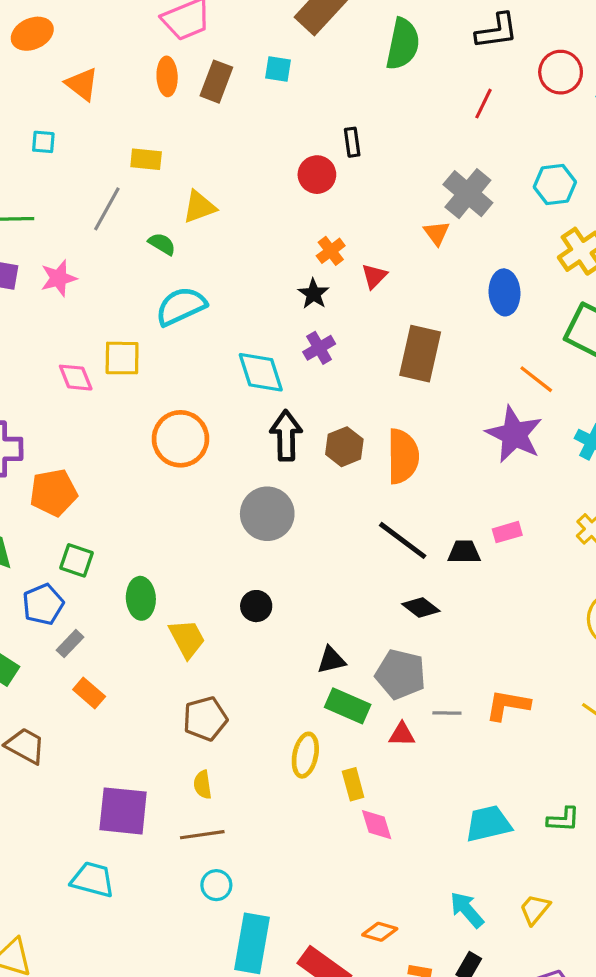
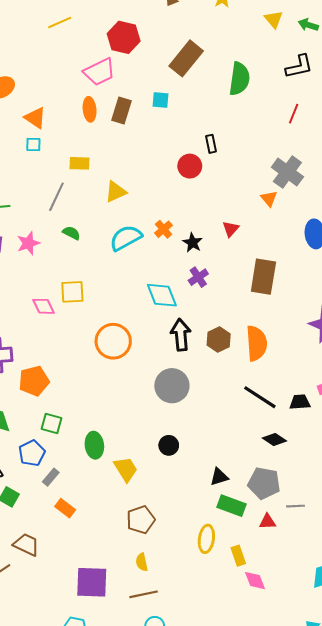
cyan square: (43, 142) -> (33, 145), moved
green semicircle: (162, 244) -> (71, 233), moved
orange cross: (331, 251) -> (164, 229), moved
cyan semicircle: (181, 306) -> (126, 238), moved

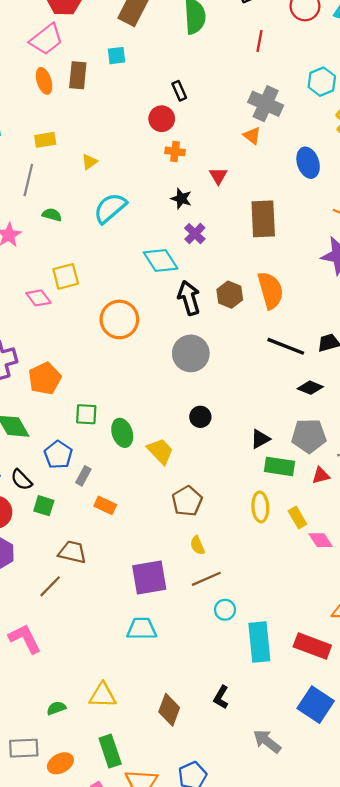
yellow triangle: (116, 192) -> (89, 162), size x0.7
orange cross: (164, 229) -> (175, 151), moved, turned -30
green square: (52, 424) -> (86, 414), moved

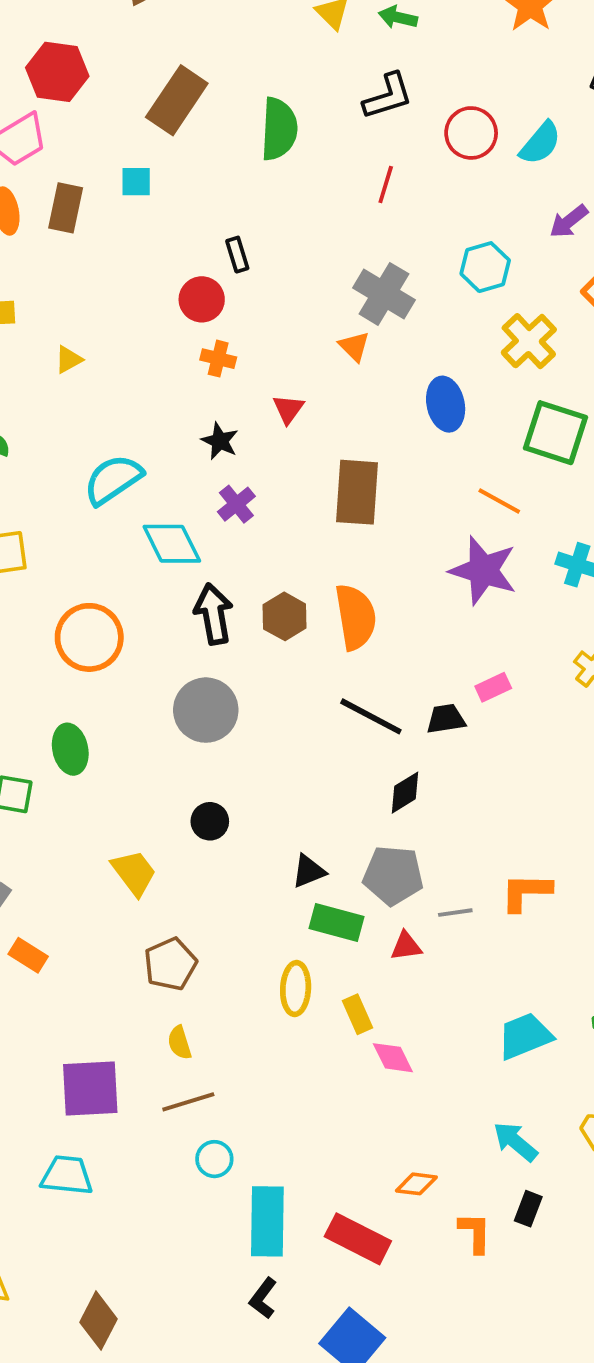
cyan semicircle: (110, 208) -> (113, 480), moved
black diamond: (310, 388) -> (405, 793), turned -60
green ellipse: (122, 433) -> (70, 749), moved
black L-shape: (221, 697) -> (263, 1298), moved

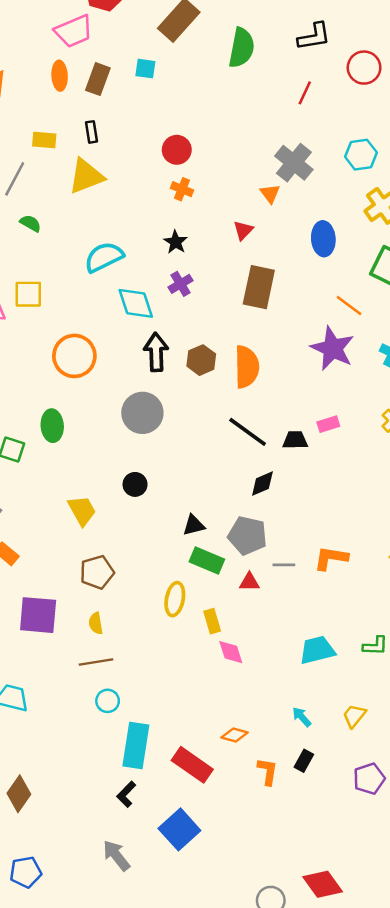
black rectangle: (237, 255) -> (91, 132), moved
yellow triangle: (69, 360) -> (86, 176), size x2.0
red triangle: (288, 409) -> (243, 230), moved
purple square: (90, 1088) -> (38, 615), moved
cyan arrow: (515, 1142) -> (302, 717), size x0.7

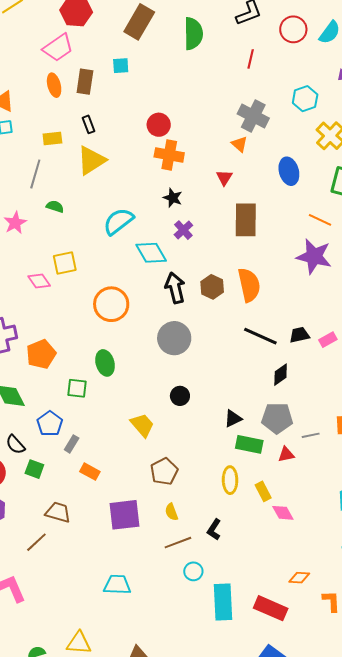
orange cross: (182, 189) -> (169, 155), size x1.6
pink rectangle: (328, 424) -> (328, 340), moved
black L-shape: (126, 794) -> (214, 530), moved

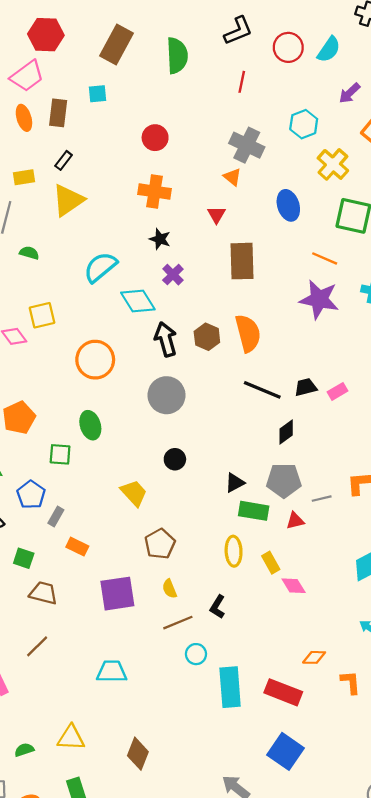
black rectangle: (88, 124) -> (64, 160), turned 60
red circle: (159, 125) -> (155, 138), moved
green square: (34, 469) -> (24, 558), moved
brown line: (36, 542) -> (37, 646), moved

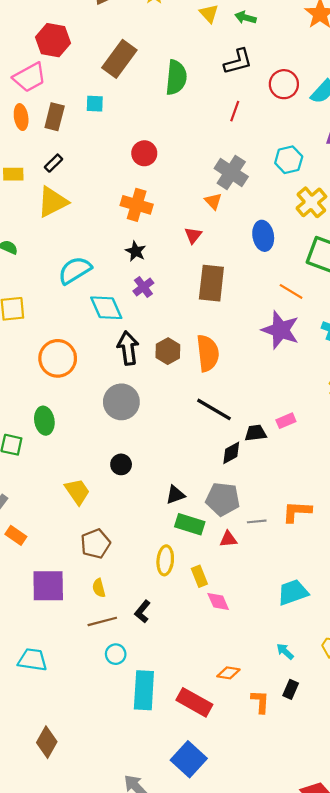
black trapezoid: (306, 387) -> (255, 433), moved

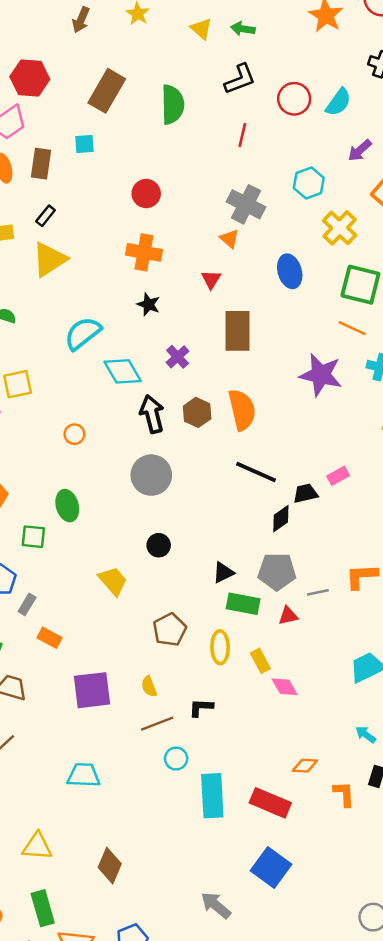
purple cross: (143, 287) -> (178, 357), moved
orange line: (291, 291) -> (352, 328), moved
orange circle: (58, 358) -> (74, 434), size x0.5
brown pentagon: (96, 544) -> (170, 630), moved
black L-shape: (142, 612) -> (201, 708), turned 60

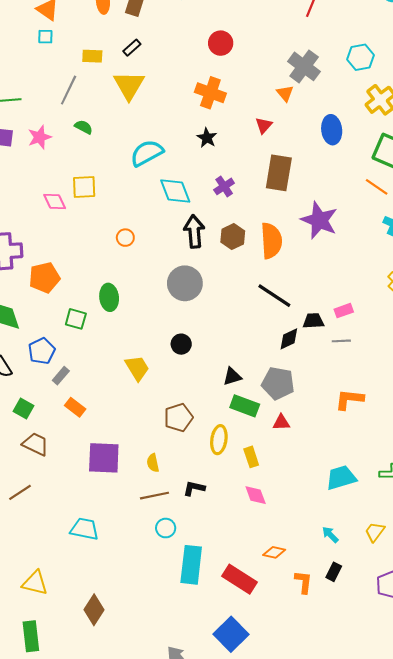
yellow triangle: (49, 259) -> (129, 85), turned -36
purple star: (321, 375) -> (319, 220), moved
gray line: (318, 592) -> (341, 341), moved
pink diamond: (285, 687) -> (256, 495), moved

